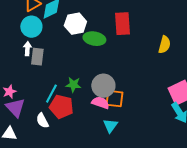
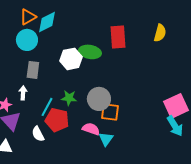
white hexagon: (75, 24) -> (71, 59), moved
yellow semicircle: (164, 45) -> (160, 33), moved
white arrow: (27, 49) -> (23, 93), moved
pink semicircle: (100, 103) -> (91, 129), moved

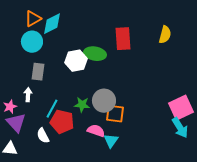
green star: (69, 98) -> (82, 105), moved

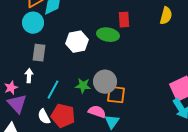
red rectangle: (123, 39) -> (124, 20), size x0.7
green ellipse: (95, 54) -> (108, 35), moved
red pentagon: (62, 122) -> (63, 116), moved

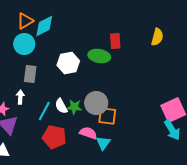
white semicircle: (44, 117) -> (61, 106), moved

